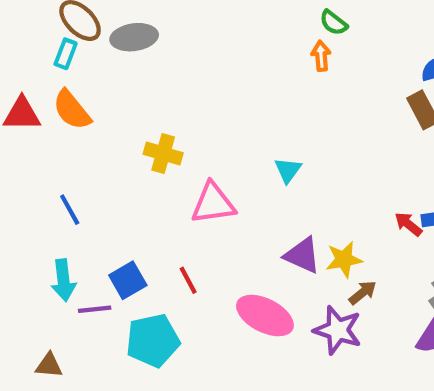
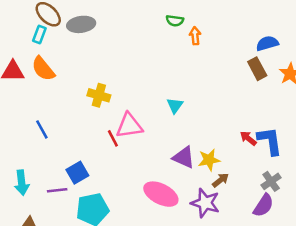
green semicircle: (334, 23) -> (175, 21), moved, turned -30
cyan arrow: (63, 280) -> (22, 183), moved
red line: (188, 280) -> (113, 138), moved

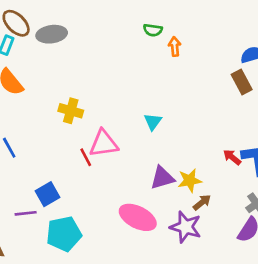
purple triangle: (184, 157) -> (162, 178), turned -40

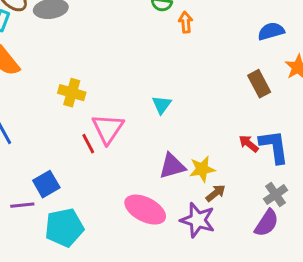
brown rectangle: (242, 82) -> (259, 84), moved
pink triangle: (104, 144) -> (108, 129), turned -48

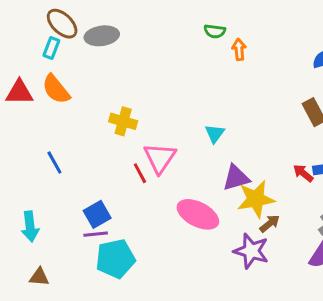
purple triangle: (172, 166) -> (236, 178), moved
yellow star: (202, 169) -> (256, 199), size x1.4
purple line: (22, 205) -> (96, 234), moved
pink ellipse: (145, 210) -> (198, 214), moved

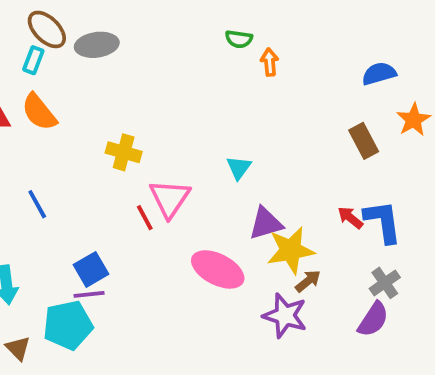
cyan pentagon: (115, 259) -> (68, 325), moved
brown triangle: (39, 277) -> (18, 348), turned 40

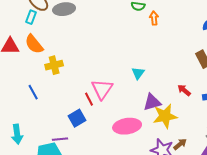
yellow cross: (124, 152) -> (54, 65), moved, turned -30
red arrow: (350, 218) -> (184, 90), moved
blue square: (91, 269) -> (77, 118), moved
pink ellipse: (218, 269) -> (127, 126), turned -36
brown arrow: (308, 281) -> (180, 144), moved

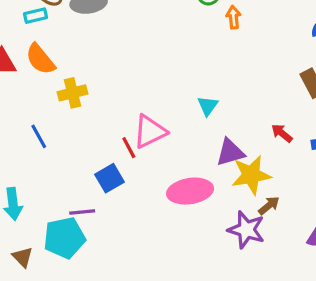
cyan rectangle: (31, 17) -> (35, 16), turned 56
pink triangle: (102, 89) -> (150, 132), turned 30
brown arrow: (180, 144) -> (269, 206), moved

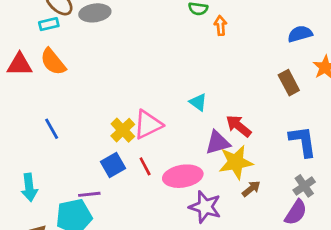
yellow cross: (73, 93) -> (123, 130), moved, turned -30
cyan triangle: (208, 106) -> (198, 102), turned -30
red arrow: (282, 133) -> (239, 126), moved, size x1.4
red line: (129, 148) -> (145, 166), moved
purple star: (246, 230) -> (205, 207), moved

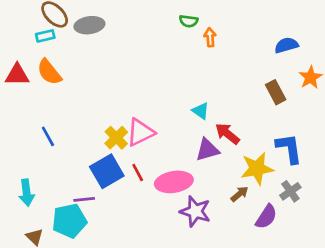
cyan triangle: (198, 102) -> (201, 111), moved
yellow star: (236, 162) -> (257, 169), moved
blue square: (113, 165) -> (107, 171), size x1.4
purple semicircle: (296, 212) -> (266, 217), moved

